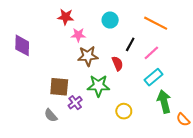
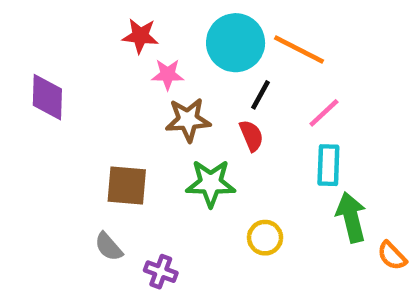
cyan circle: (110, 20) -> (236, 43), size x1.6
orange line: (156, 23) -> (299, 49), moved
black line: (130, 44) -> (260, 95), moved
cyan rectangle: (153, 77) -> (328, 165), turned -48
purple cross: (75, 103) -> (161, 272), moved, turned -32

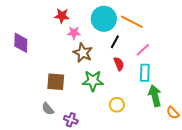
brown star: (188, 120) -> (83, 53), turned 30
red semicircle: (251, 136) -> (119, 64), moved

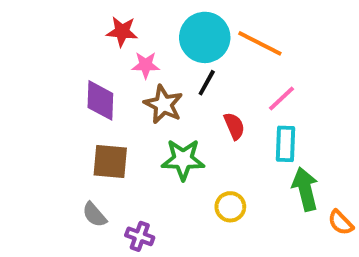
black line: (115, 42) -> (207, 83), moved
purple diamond: (21, 43) -> (100, 100), moved

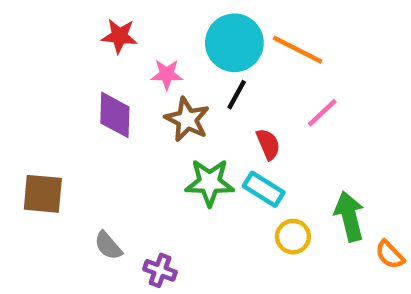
red star: (122, 32) -> (119, 36), moved
cyan rectangle: (285, 144) -> (264, 189), moved, turned -60
brown square: (110, 162) -> (43, 194), moved
yellow circle: (230, 207) -> (293, 237), moved

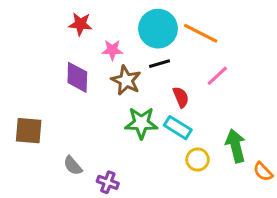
black line: (237, 95) -> (160, 64), turned 45

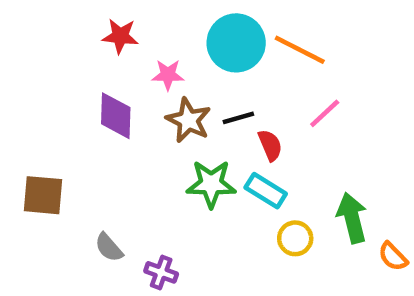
black line: (160, 64) -> (238, 118), moved

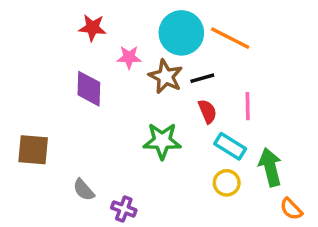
pink line: (325, 113) -> (248, 106), moved, turned -48
black line: (238, 118) -> (202, 78), moved
brown star: (188, 120) -> (166, 76), moved
cyan rectangle: (266, 191) -> (230, 146), moved
orange semicircle: (393, 257) -> (291, 209), moved

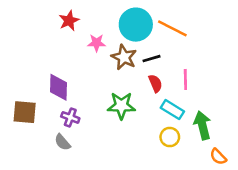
red star: (92, 28) -> (69, 21), turned -30
purple diamond: (89, 89) -> (59, 87), moved
purple cross: (124, 209) -> (70, 117), moved

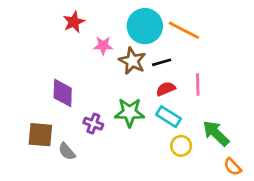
red semicircle: (155, 83) -> (166, 89), turned -90
cyan rectangle: (172, 110) -> (169, 117), moved
brown square: (25, 112) -> (40, 135), moved
purple cross: (70, 117) -> (93, 124), moved
green arrow: (202, 125) -> (216, 133), turned -32

